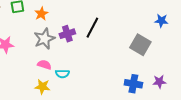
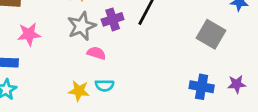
pink semicircle: (44, 65) -> (96, 53), moved
cyan semicircle: (62, 74) -> (104, 85), moved

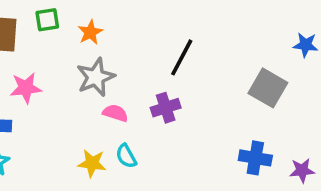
purple cross: (113, 19) -> (166, 108), moved
purple star: (237, 84) -> (302, 170), moved
cyan semicircle: (104, 85) -> (126, 156), turned 60

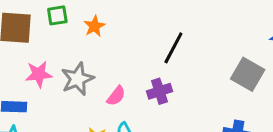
gray star: (96, 77) -> (77, 79), moved
pink semicircle: (115, 113) -> (116, 96), turned 110

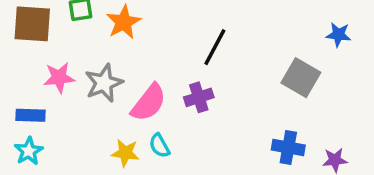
orange star: (94, 26) -> (124, 22), size x1.4
pink semicircle: (116, 96) -> (149, 103), size x1.6

